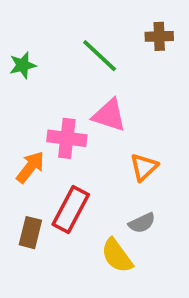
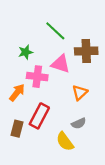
brown cross: (159, 36) -> (86, 51), moved, size x1.5
green star: (23, 65) -> (26, 52), moved

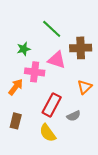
orange triangle: (80, 93) -> (85, 87), moved
red rectangle: (39, 116) -> (52, 105), moved
yellow semicircle: (65, 141) -> (48, 133), moved

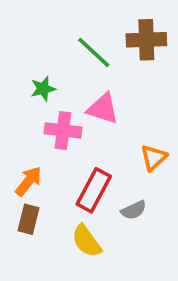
brown cross: (81, 48) -> (146, 40), moved
orange arrow: (16, 87) -> (29, 181), moved

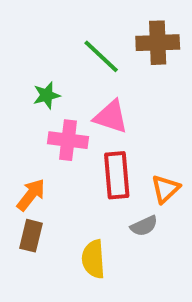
orange triangle: (154, 158) -> (165, 189), moved
red rectangle: (94, 190) -> (117, 175), moved, turned -33
yellow semicircle: (87, 241) -> (93, 259), turned 32

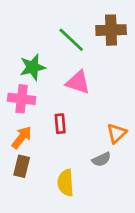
green star: (47, 95) -> (33, 67), size x1.4
pink cross: (68, 140) -> (22, 99), moved
red rectangle: (117, 175) -> (60, 124), moved, size x0.6

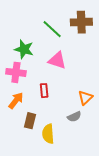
green star: (33, 67) -> (24, 49), turned 30
brown rectangle: (22, 166) -> (30, 121), moved

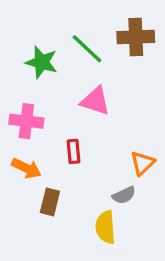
green star: (24, 49) -> (42, 62), moved
orange arrow: (16, 101) -> (26, 168), turned 78
yellow semicircle: (48, 134) -> (105, 227), moved

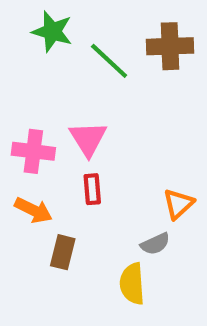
green star: (42, 62) -> (52, 32), moved
pink triangle: (95, 101) -> (88, 139), moved, turned 40

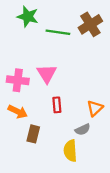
brown cross: (170, 46) -> (90, 24), turned -30
green line: (109, 61) -> (58, 32), turned -35
red rectangle: (92, 189) -> (57, 105), moved

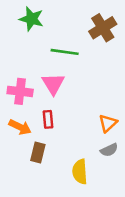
green line: (58, 32) -> (65, 52), moved
red rectangle: (57, 105) -> (48, 119), moved
gray semicircle: (83, 129) -> (109, 150), moved

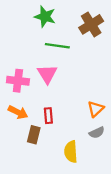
green star: (31, 19) -> (45, 17), moved
red rectangle: (48, 119) -> (48, 116), moved

